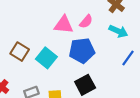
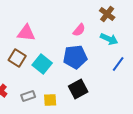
pink triangle: (64, 25) -> (26, 33), moved

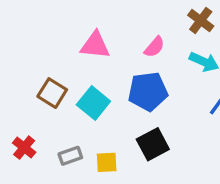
pink triangle: (26, 33) -> (95, 45), moved

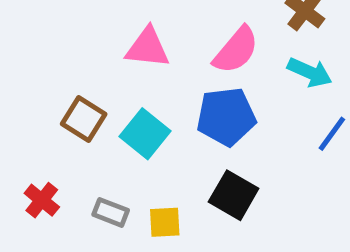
pink semicircle: (154, 47) -> (236, 50), size x1.5
black square: (153, 144) -> (234, 195), turned -32
gray rectangle: (70, 156) -> (111, 212), turned 40

